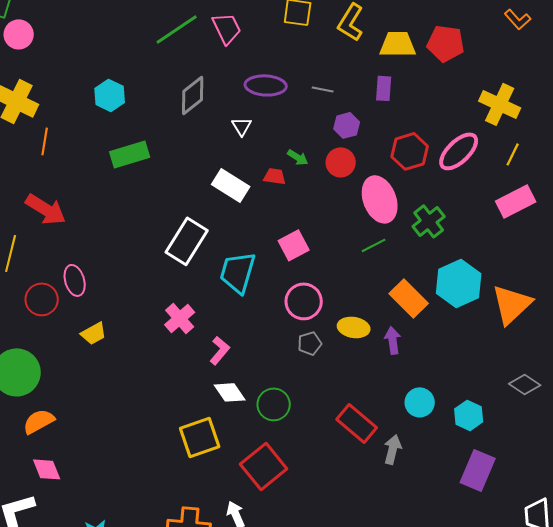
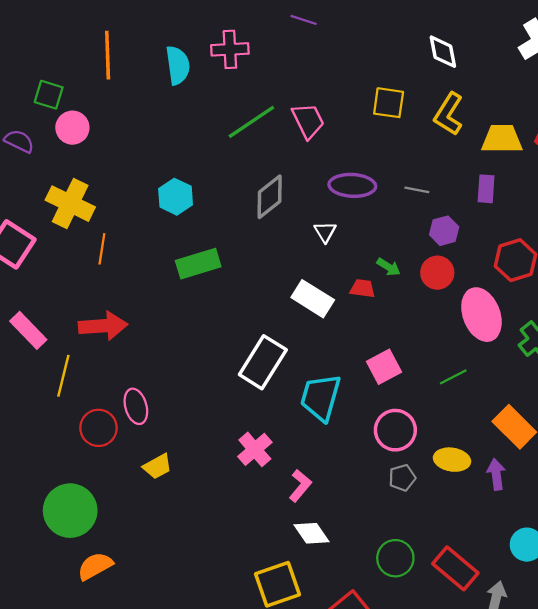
red arrow: (46, 209) -> (103, 326), turned -36
green line: (374, 245) -> (453, 377), moved
green circle: (274, 404) -> (395, 558), moved

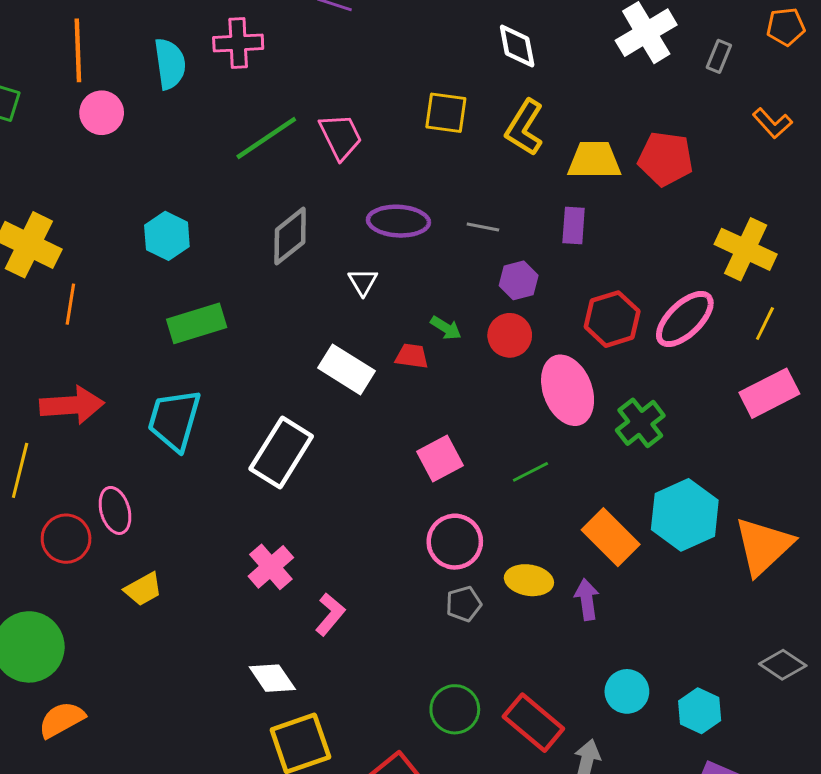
pink circle: (72, 128) -> (102, 113), moved
cyan trapezoid: (321, 397) -> (174, 420), moved
white diamond: (312, 533) -> (272, 678), moved

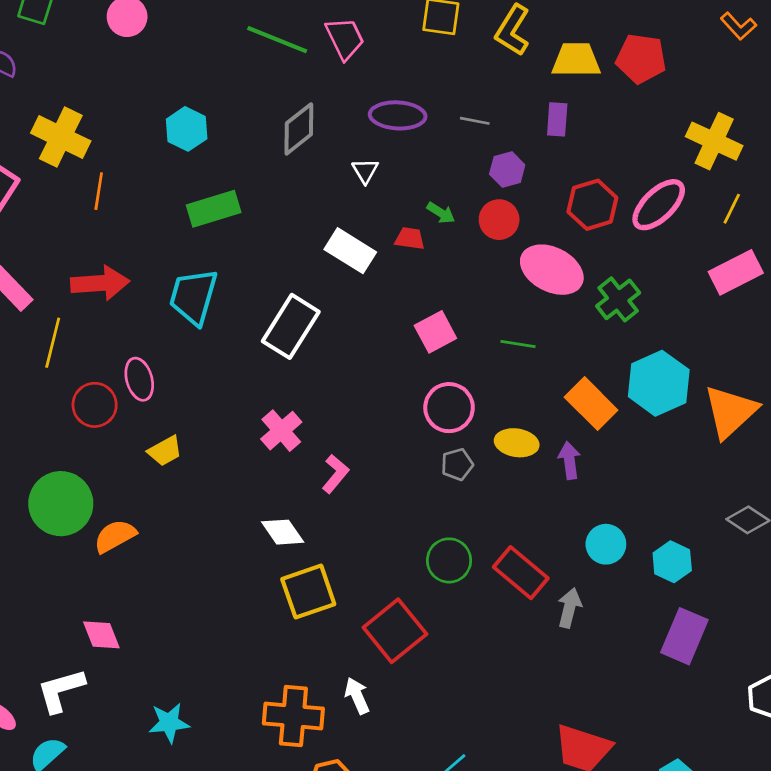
green line: (266, 138) -> (277, 40), turned 56
pink ellipse: (568, 390) -> (552, 270), turned -42
green line: (530, 472) -> (518, 344), turned 36
orange semicircle: (62, 720) -> (115, 536), moved

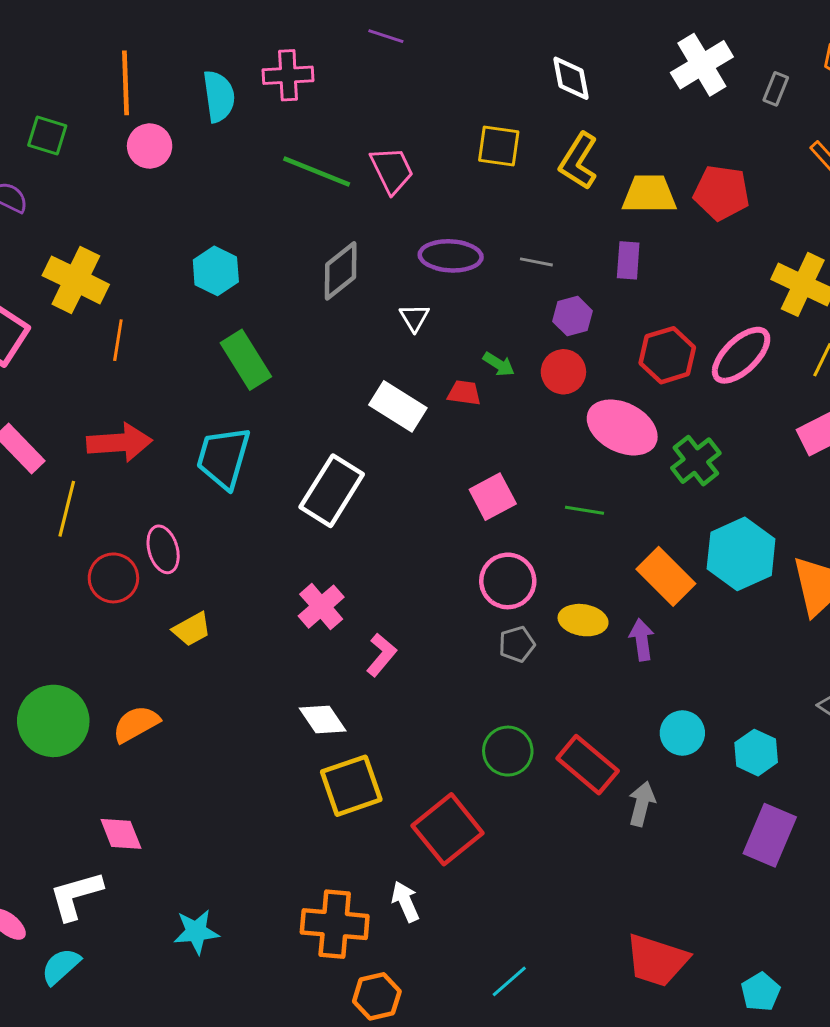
green rectangle: (214, 209) -> (246, 360), turned 75
green circle: (61, 504) -> (53, 721), moved

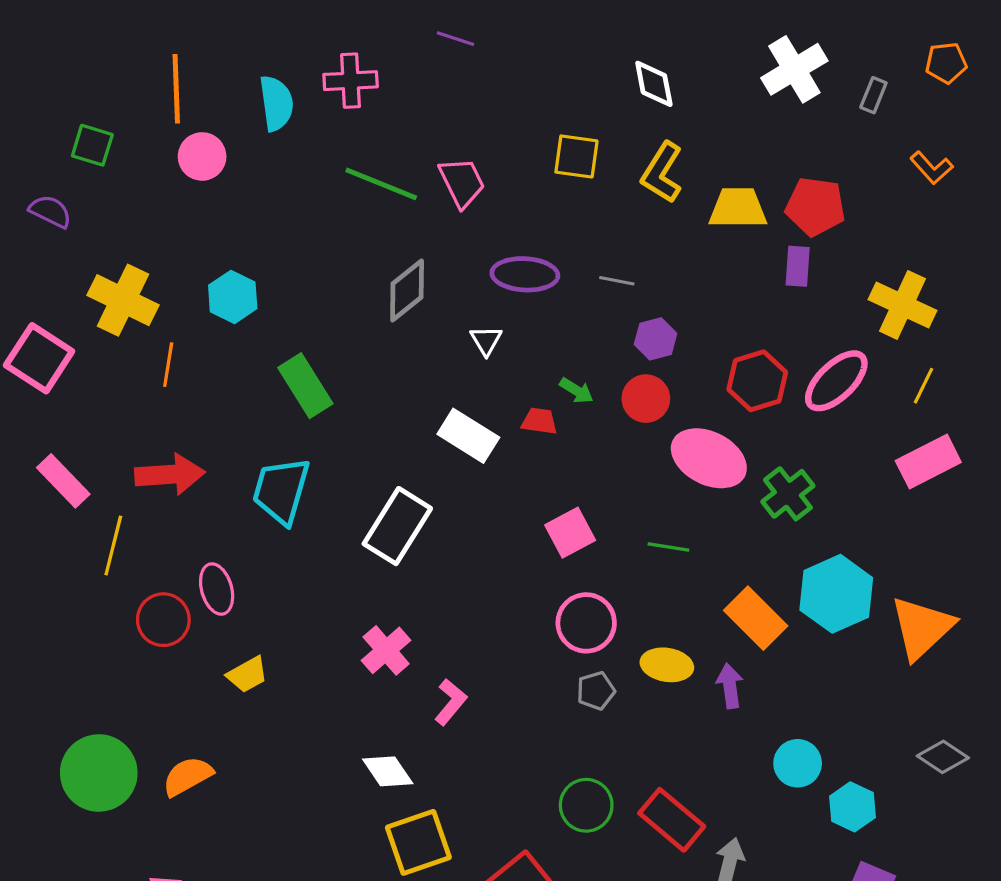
purple rectangle: (628, 260) -> (798, 266), moved
cyan hexagon: (216, 271) -> (233, 297), moved
cyan circle: (682, 733) -> (798, 763), moved

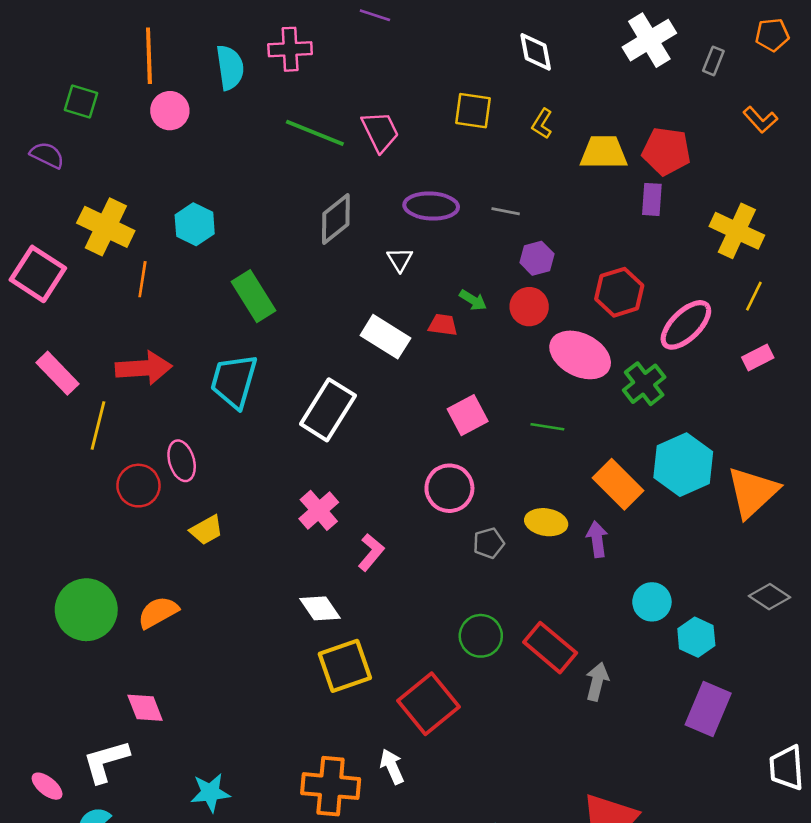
yellow L-shape: (662, 173) -> (542, 124), size x0.6
pink ellipse: (836, 381) -> (686, 325), moved
pink rectangle: (928, 462) -> (758, 358), size x0.6
pink circle: (586, 623) -> (449, 488), moved

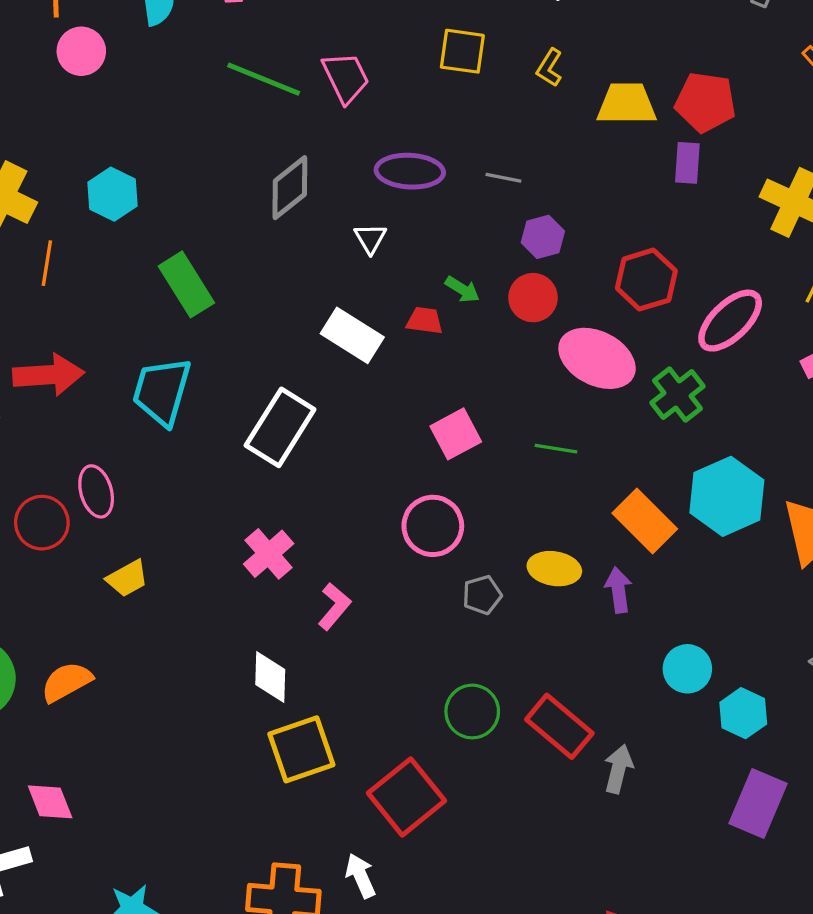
white diamond: (320, 608) -> (270, 677), turned 36

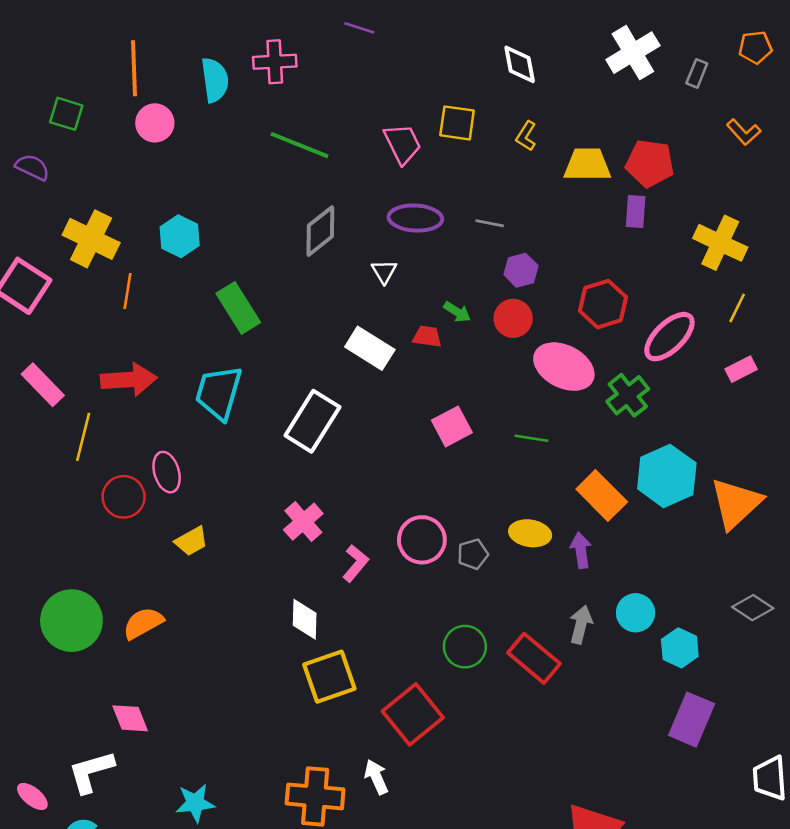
pink trapezoid: (346, 78) -> (402, 144), moved
pink circle: (433, 526) -> (422, 540), moved
gray arrow: (618, 769) -> (581, 624), moved

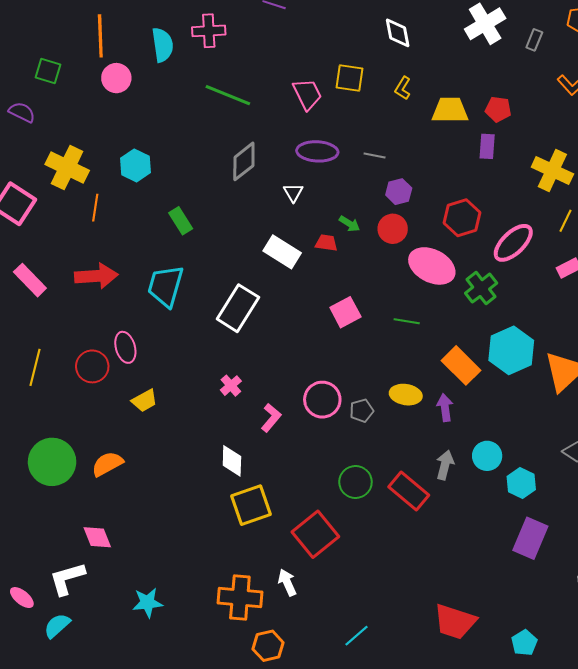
red pentagon: (650, 163) -> (498, 109), size x0.7
green rectangle: (238, 308) -> (181, 221), size x0.7
yellow line: (83, 437) -> (35, 367), moved
pink cross: (303, 522) -> (231, 386), size x0.7

